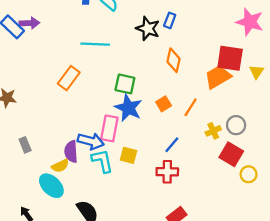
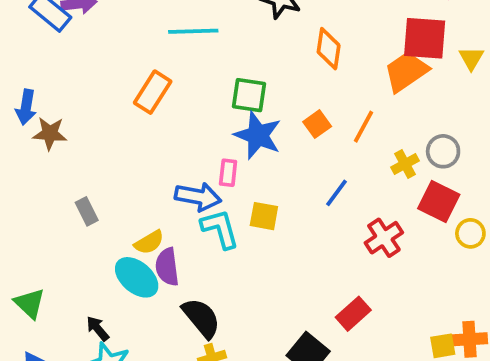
pink rectangle: (109, 128) -> (228, 173), size x0.6
purple semicircle: (71, 152) -> (167, 267), moved
red cross: (167, 172) -> (384, 238), moved, turned -30

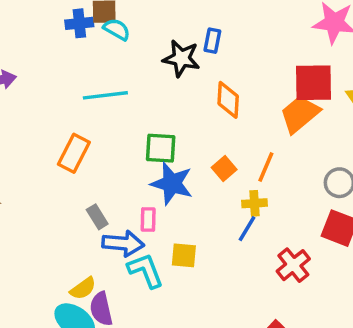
yellow cross: (405, 164) -> (254, 203), moved, turned 30
gray rectangle: (87, 211) -> (97, 217), moved

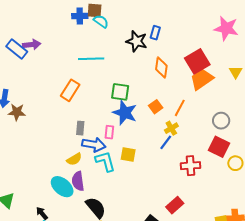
red square: (313, 83) -> (197, 61), moved, turned -35
yellow cross: (254, 203) -> (171, 128), turned -32
gray rectangle: (97, 217) -> (80, 128), turned 32
red cross: (293, 265) -> (190, 166), turned 30
yellow semicircle: (83, 288) -> (74, 159), moved

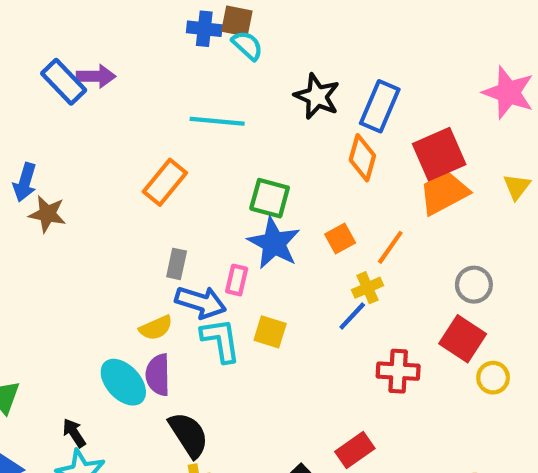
blue rectangle: (155, 33) -> (380, 106), moved, size x1.6

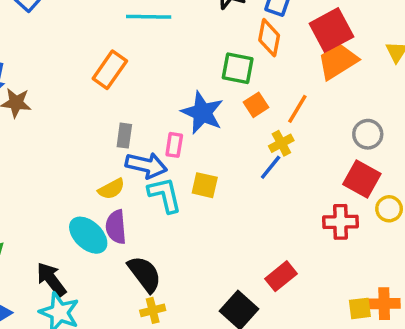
green square: (270, 198) -> (238, 68), moved
red cross: (398, 371) -> (340, 222), moved
black arrow: (74, 433) -> (51, 279), size x1.5

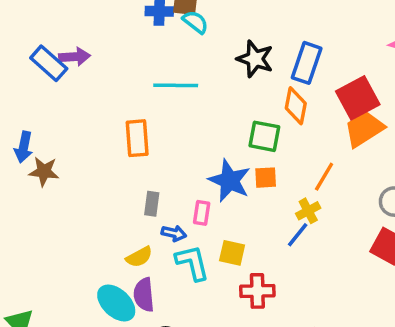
orange rectangle: (110, 70) -> (137, 138), turned -39
orange square: (256, 105) -> (266, 178), moved, turned 30
blue arrow: (146, 165) -> (174, 233), size x0.6
red cross: (340, 222) -> (257, 291), moved

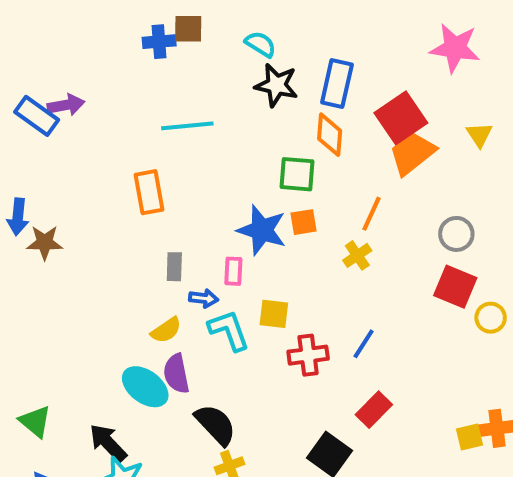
cyan semicircle: (195, 22) -> (260, 44), moved
blue line: (298, 235) -> (364, 344), moved

